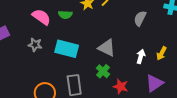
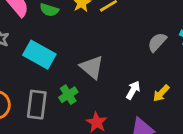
gray semicircle: (140, 18) -> (157, 42), moved
green cross: (103, 71) -> (68, 95), moved

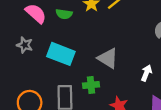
green cross: (68, 95) -> (91, 85), turned 35

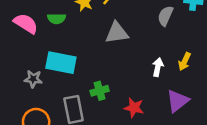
gray star: (25, 45) -> (33, 79), moved
gray triangle: (108, 58) -> (117, 33), moved, turned -30

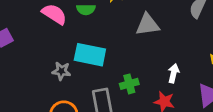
white arrow: (158, 67) -> (174, 73), moved

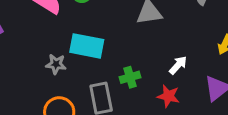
white arrow: (174, 73) -> (178, 65), turned 30

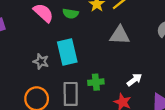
cyan rectangle: (87, 46) -> (67, 52), turned 55

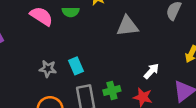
cyan rectangle: (67, 52) -> (76, 66), moved, size x0.6
green cross: (96, 82) -> (112, 90), moved

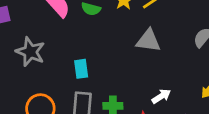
gray star: (48, 69) -> (30, 52), moved, size x1.5

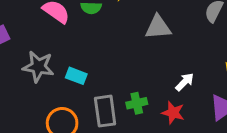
cyan rectangle: (81, 69) -> (76, 76), moved, turned -48

